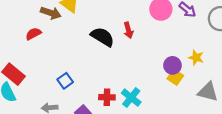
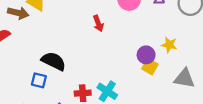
black semicircle: (103, 37) -> (54, 61), moved
blue square: (65, 81) -> (39, 80), turned -35

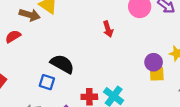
yellow square: (150, 66) -> (157, 74), turned -35

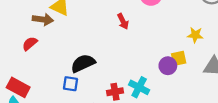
purple circle: (154, 62) -> (168, 66), moved
black semicircle: (62, 64) -> (83, 63), turned -45

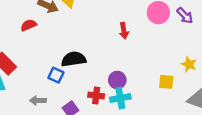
purple circle: (168, 66) -> (117, 80), moved
cyan cross: (139, 87) -> (120, 98), turned 36

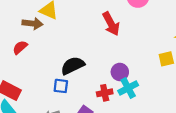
red arrow: (124, 31) -> (111, 24), size x1.5

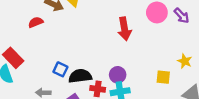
black semicircle: (73, 66) -> (80, 76), moved

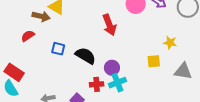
blue square: (60, 69) -> (58, 49), moved
black semicircle: (80, 76) -> (86, 56), moved, turned 50

